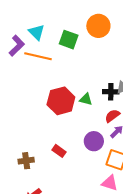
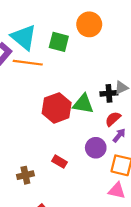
cyan triangle: (36, 32) -> (24, 37), size x1.5
green triangle: (86, 99) -> (83, 104), size x1.5

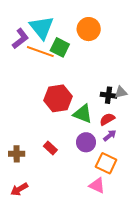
orange circle: (89, 24) -> (89, 29), moved
green square: (59, 42) -> (60, 47), moved
green triangle: (83, 104) -> (83, 114), moved

